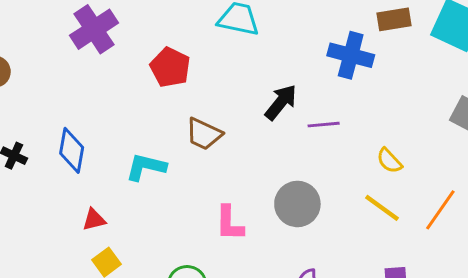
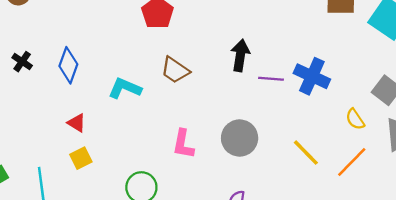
blue cross: (351, 55) -> (312, 76), moved
black arrow: (281, 102) -> (240, 55), turned -40
yellow semicircle: (389, 161) -> (355, 119), moved
red triangle: (94, 220) -> (77, 123), turned 36

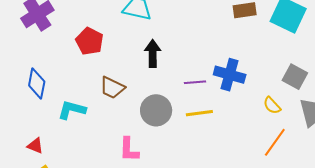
black arrow: (240, 55) -> (153, 53), moved
blue diamond: (68, 65) -> (37, 83), moved
gray circle: (240, 138) -> (156, 110), moved
yellow line: (306, 153) -> (199, 113), moved, turned -44

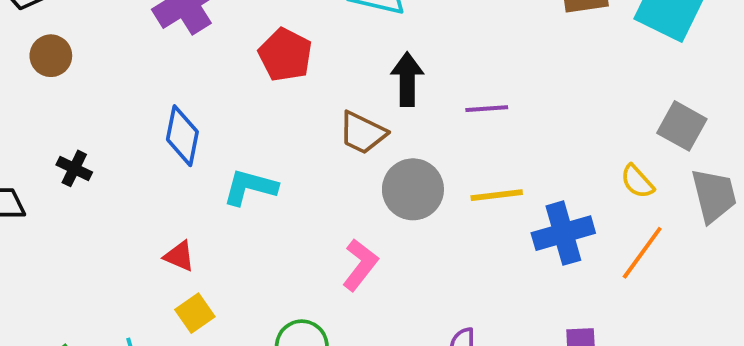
blue cross: (230, 75) -> (563, 233), moved, turned -32
purple line: (195, 82) -> (487, 109), moved
brown trapezoid: (112, 88) -> (362, 133), moved
pink L-shape: (129, 150) -> (360, 265), turned -144

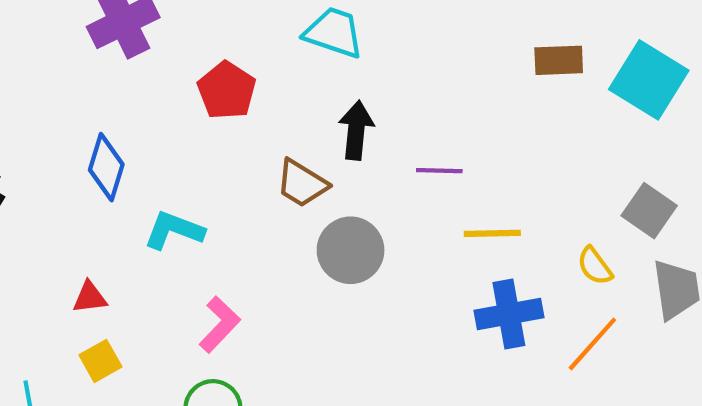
yellow line: (497, 195) -> (492, 233), moved
red triangle: (179, 256) -> (90, 297), turned -36
pink L-shape: (360, 265) -> (220, 324), moved

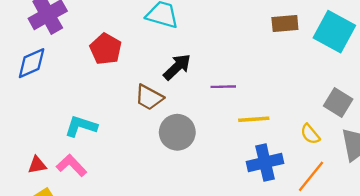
black arrow: (356, 130) -> (177, 67), turned 44
blue diamond: (106, 167) -> (32, 63), moved, turned 52
pink L-shape: (220, 324) -> (71, 165), moved, turned -84

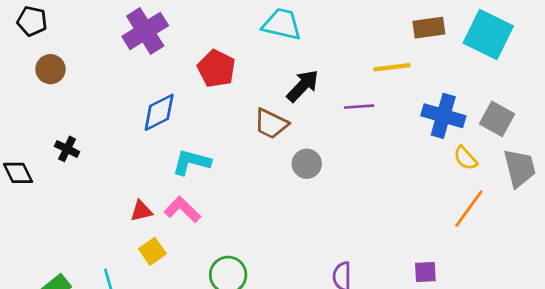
blue diamond: (32, 63) -> (159, 112), moved
yellow line: (254, 119) -> (392, 67), moved
gray circle: (177, 132) -> (307, 164), size x0.7
blue cross: (265, 162) -> (443, 116), moved, turned 32

